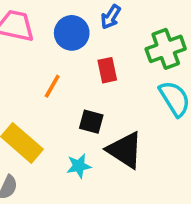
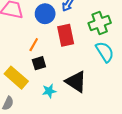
red rectangle: (107, 70) -> (66, 35), size x1.5
black square: (91, 122) -> (39, 63), moved, turned -32

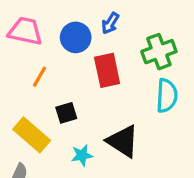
orange line: (34, 45) -> (39, 77), moved
cyan semicircle: (105, 52) -> (167, 96), turned 35

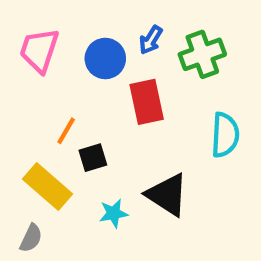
pink trapezoid: (25, 31) -> (39, 50), turned -84
green cross: (159, 52) -> (202, 54), moved
orange line: (39, 77) -> (66, 131), moved

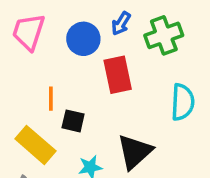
orange line: (66, 131) -> (51, 99), turned -30
black square: (93, 158) -> (73, 121), turned 30
black triangle: (167, 195) -> (135, 152), turned 45

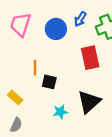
red rectangle: (118, 75) -> (90, 58), moved
yellow rectangle: (35, 145) -> (15, 97), moved, size x0.6

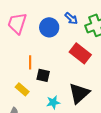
blue arrow: (80, 19) -> (71, 18), turned -80
red rectangle: (90, 58) -> (80, 53), turned -40
yellow rectangle: (15, 97) -> (22, 89), moved

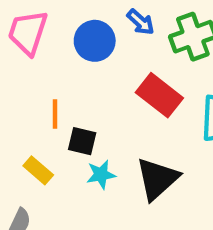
cyan star: (53, 102) -> (101, 175), moved

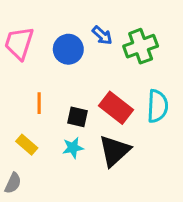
red rectangle: (159, 95) -> (116, 108), moved
black square: (82, 141) -> (78, 117), moved

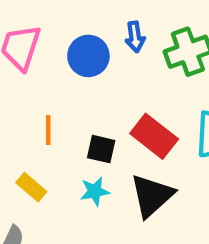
blue arrow: (102, 35) -> (135, 37), turned 40

